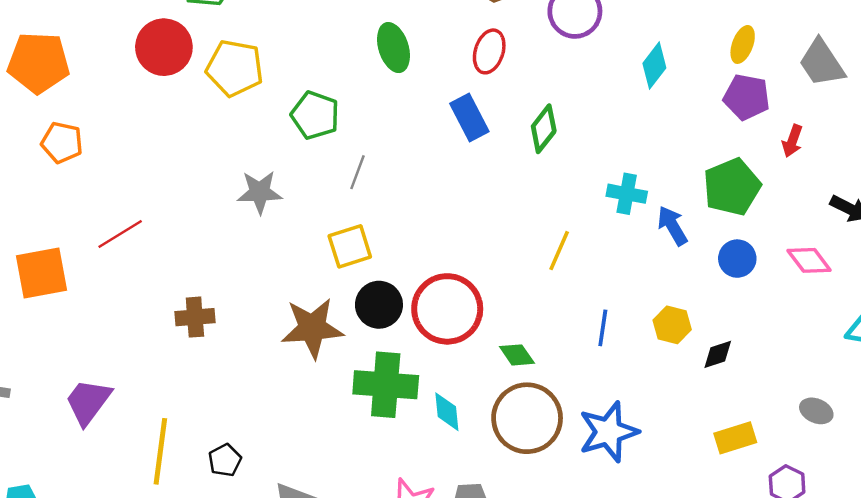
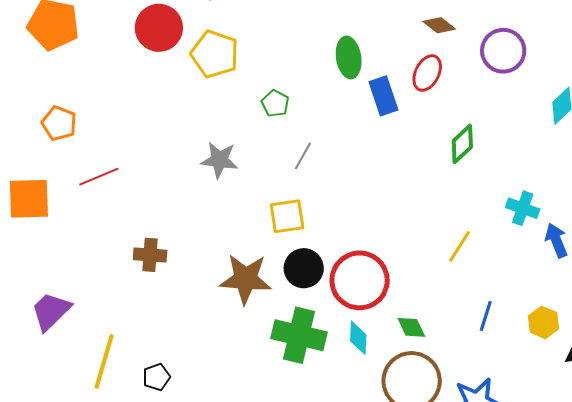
green pentagon: (315, 115) -> (275, 103), size x0.7
blue rectangle: (469, 117) -> (383, 96), moved
orange pentagon: (62, 142) -> (59, 123), moved
cyan diamond: (447, 412) -> (358, 338), moved

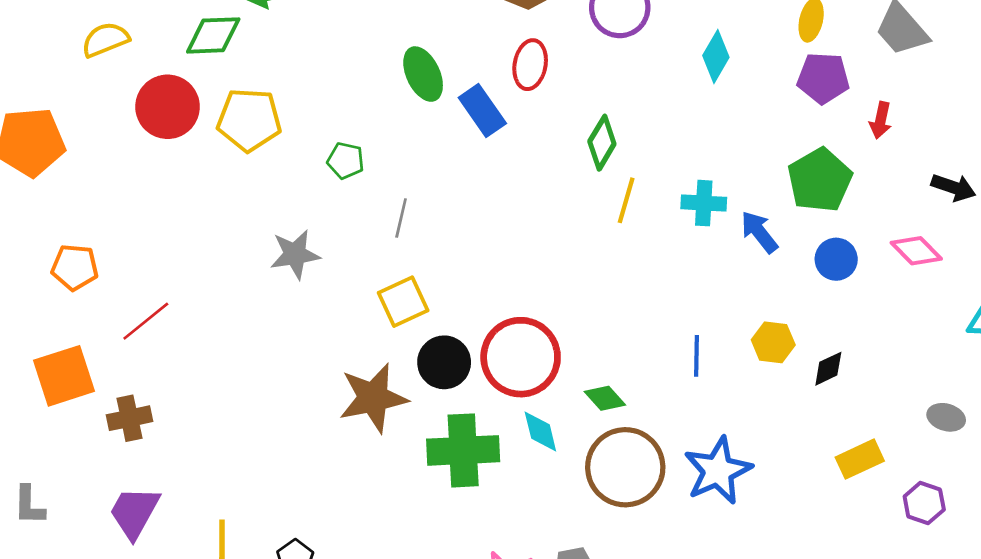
yellow line: (459, 246) -> (626, 200), moved
brown cross: (150, 255) -> (129, 418), moved

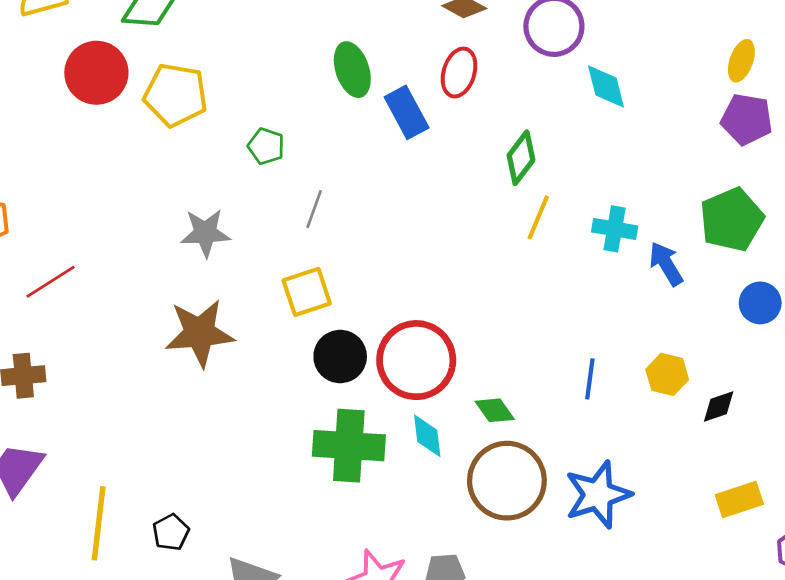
cyan diamond: (716, 56) -> (606, 86), moved, turned -51
blue circle: (836, 259) -> (760, 303), moved
brown star: (373, 398) -> (200, 333), moved

